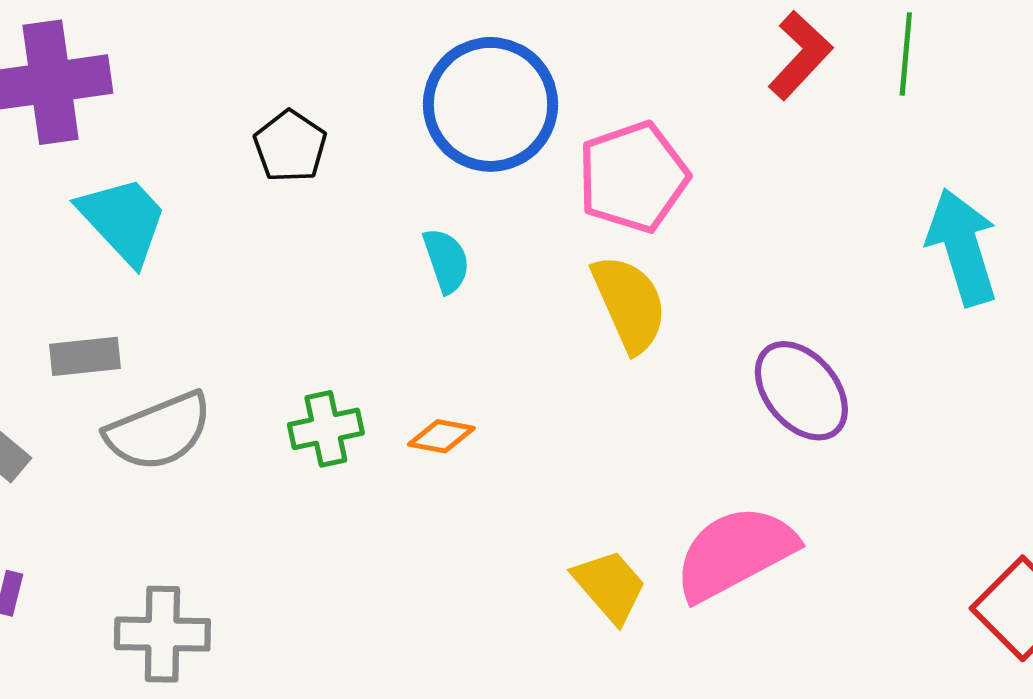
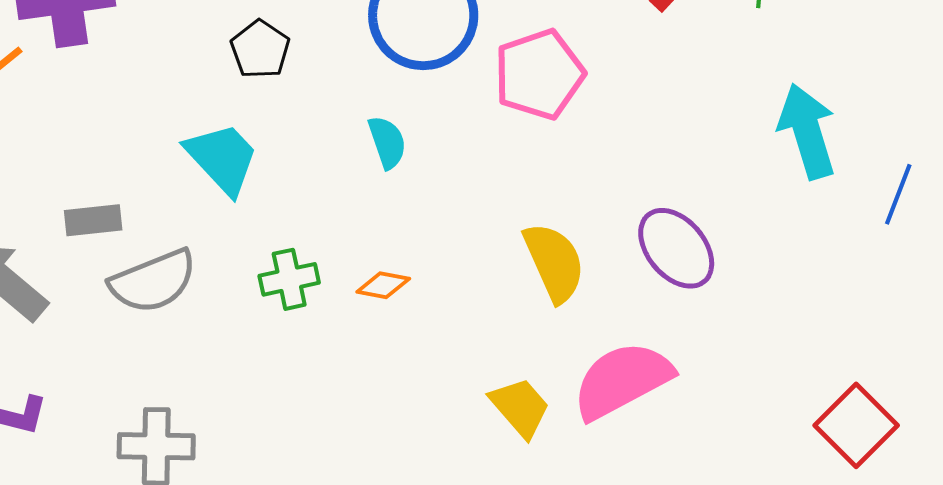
cyan trapezoid: (123, 220) -> (222, 158), moved
yellow semicircle: (629, 304) -> (554, 262), moved

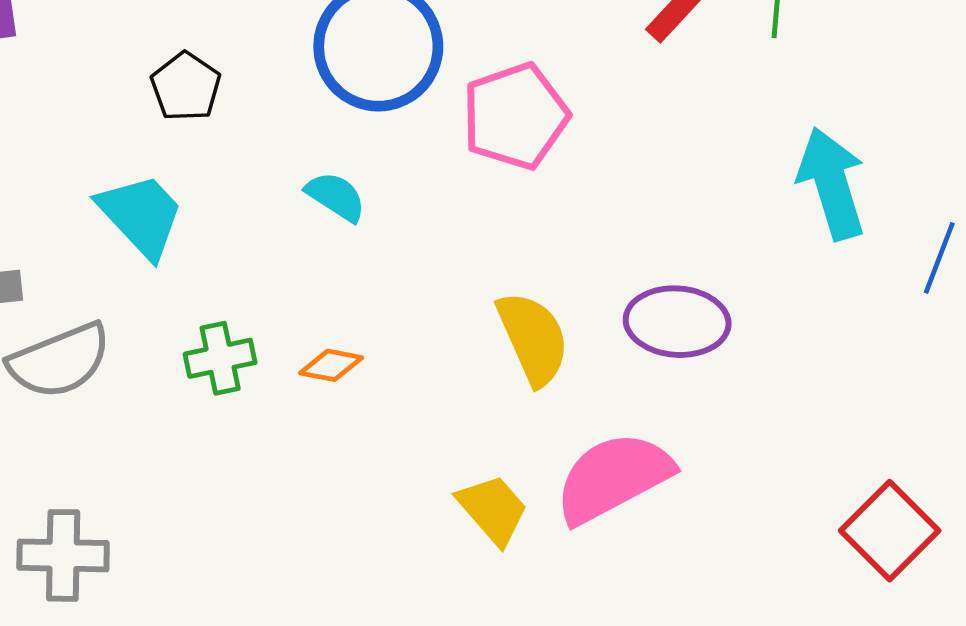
cyan semicircle: (387, 142) -> (336, 196), turned -38
purple ellipse: (676, 248) -> (677, 322), turned -46

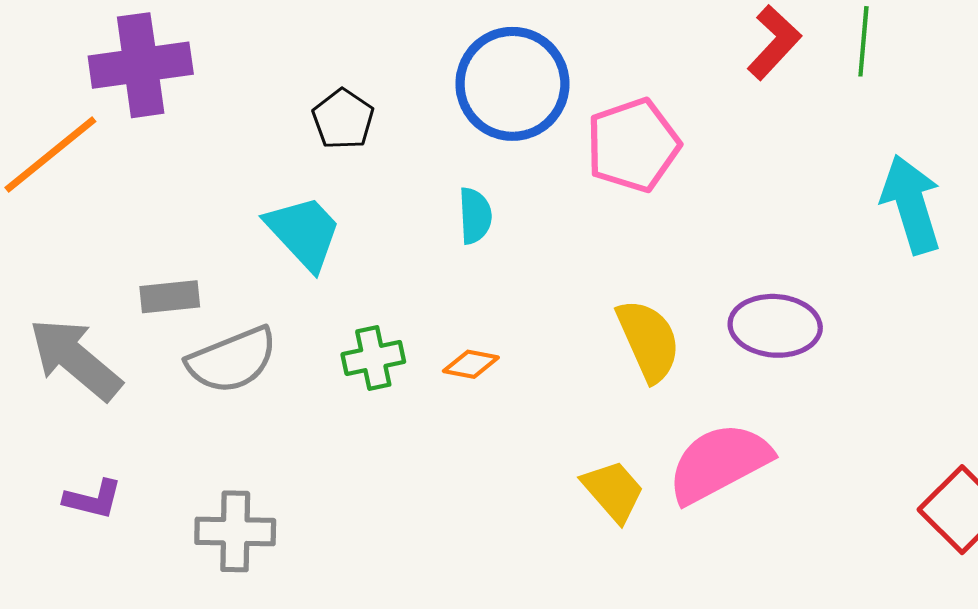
cyan semicircle: (336, 196) -> (475, 216), turned 54

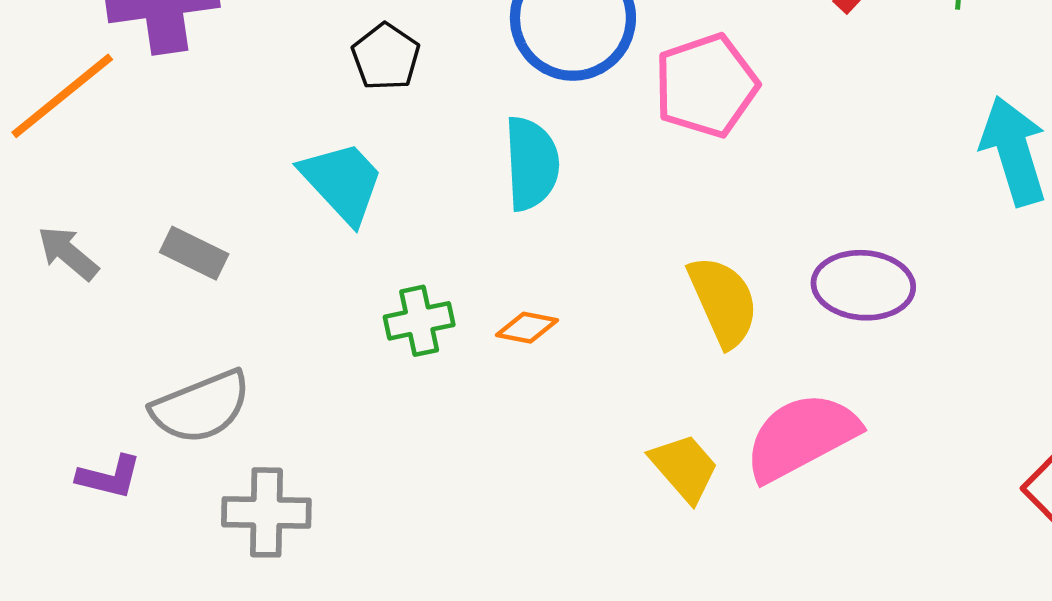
cyan semicircle: (475, 216) -> (532, 164), size x1.5
gray rectangle: (170, 297) -> (194, 253), turned 32
gray arrow: (75, 359) -> (68, 253), moved, size x0.6
gray semicircle: (232, 360) -> (201, 407), moved

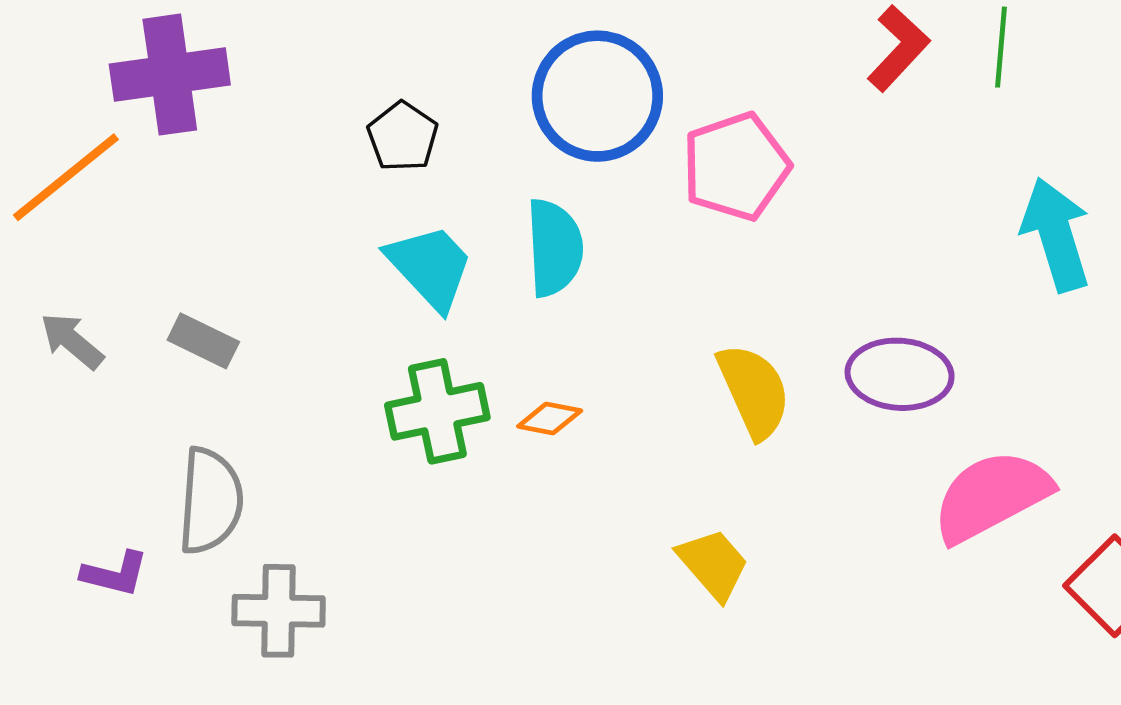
cyan trapezoid: (342, 182) -> (430, 267), moved
green cross: (419, 321) -> (437, 411), size x1.4
gray semicircle: (201, 407) -> (210, 501), turned -64
pink semicircle: (801, 437) -> (992, 496), moved

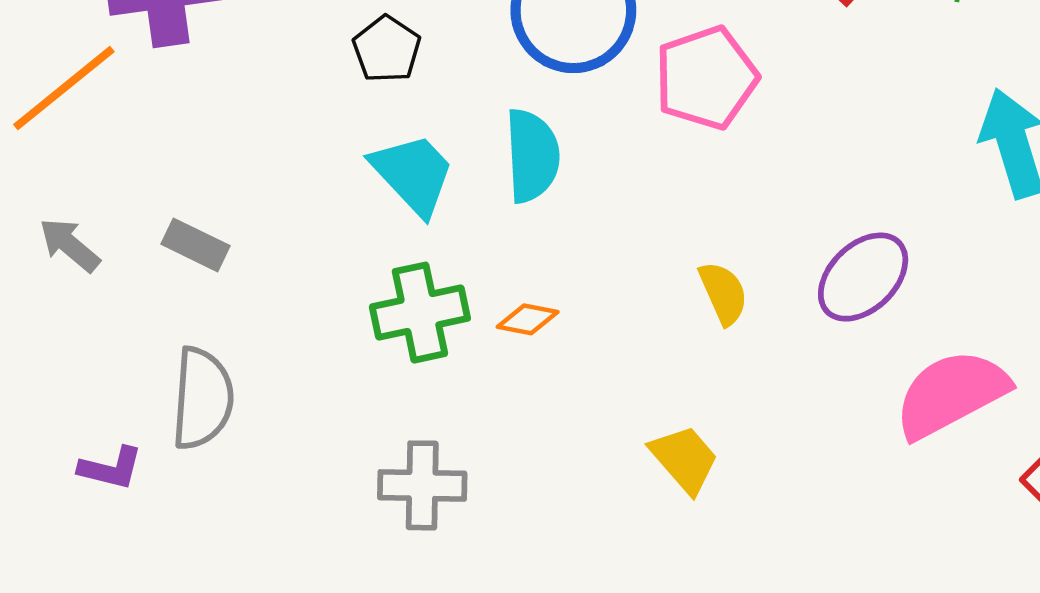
purple ellipse: (900, 374) -> (863, 277), turned -48
yellow semicircle: (754, 391) -> (723, 293), size x0.7
gray cross: (279, 611) -> (422, 485), moved

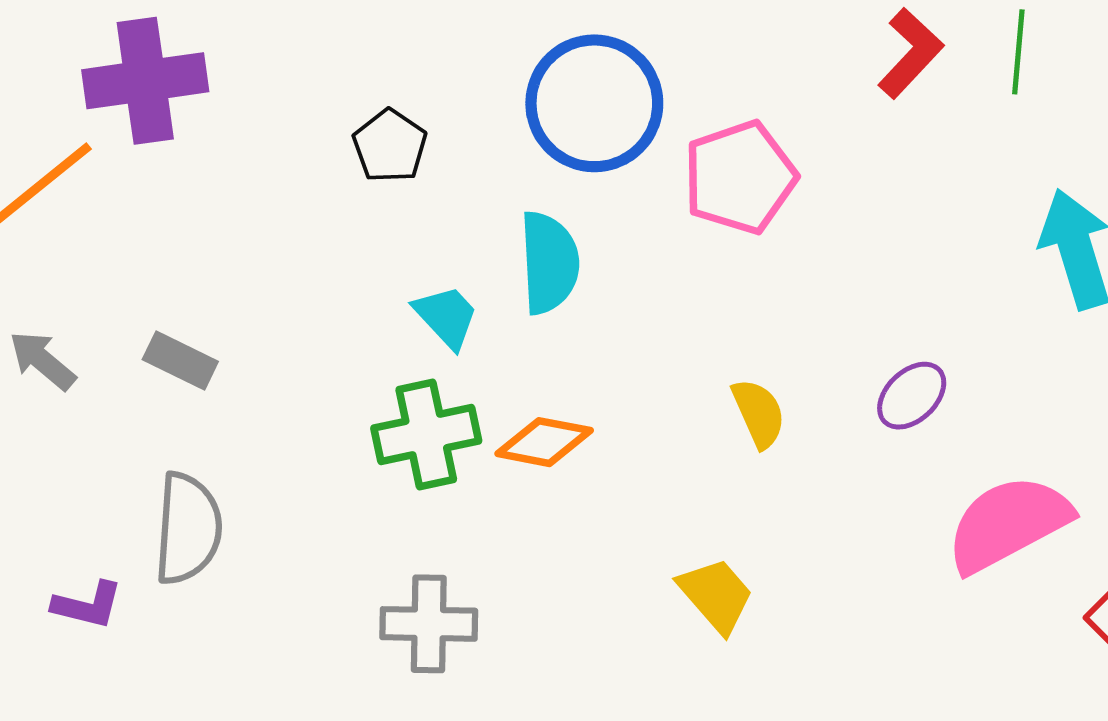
cyan trapezoid: (413, 174) -> (446, 317), moved, size x0.7
purple ellipse: (863, 277) -> (912, 396), size x0.7
orange diamond: (528, 319) -> (544, 442), size x1.4

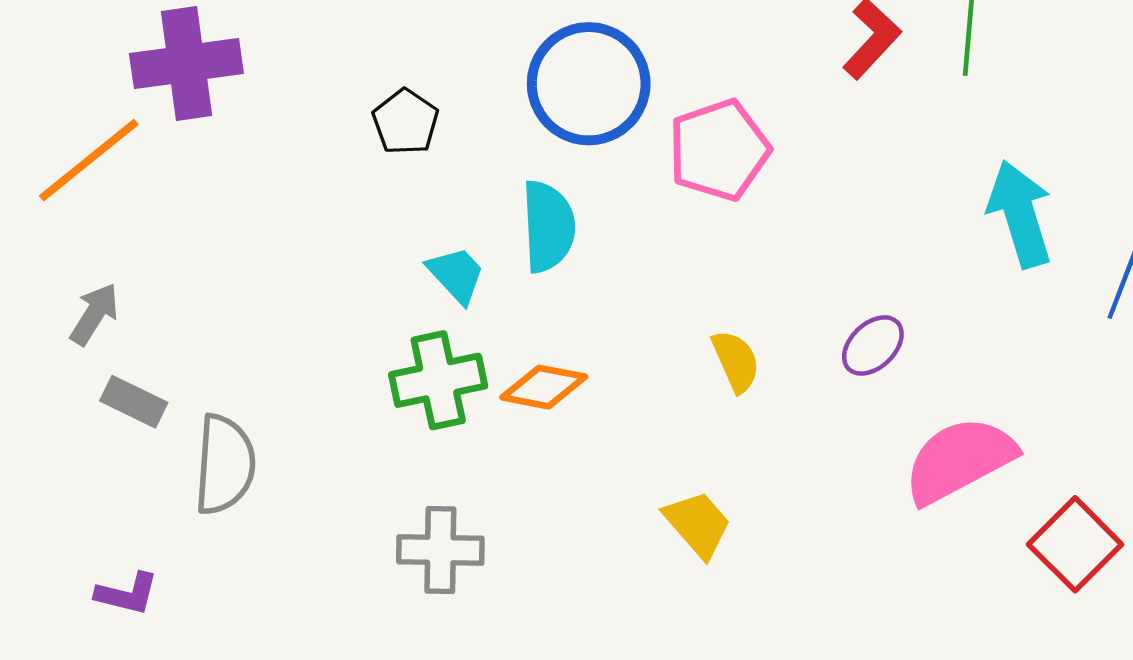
gray arrow: (42, 360) -> (94, 314), turned 82
gray rectangle: (180, 360) -> (134, 402), moved
purple L-shape: (88, 605) -> (127, 594), moved

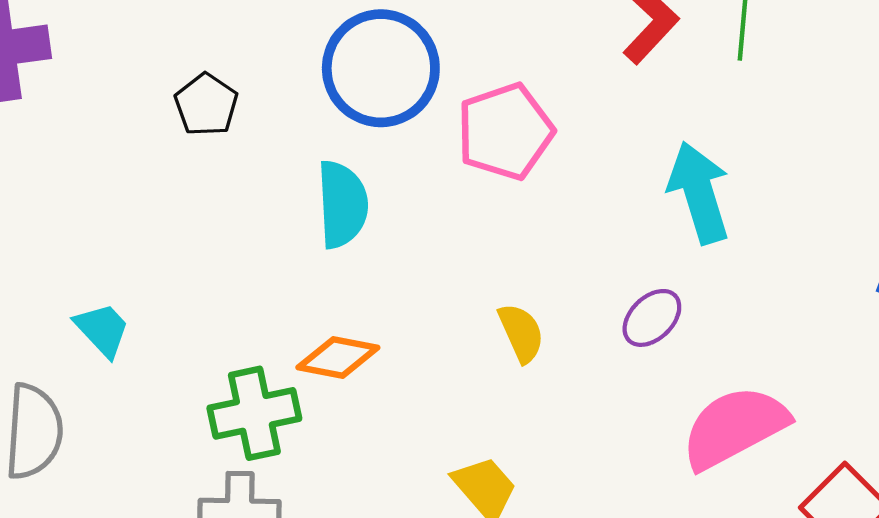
cyan arrow: (1020, 214) -> (699, 193), moved
cyan trapezoid: (456, 275) -> (102, 330), moved
green cross: (438, 380) -> (254, 413), moved

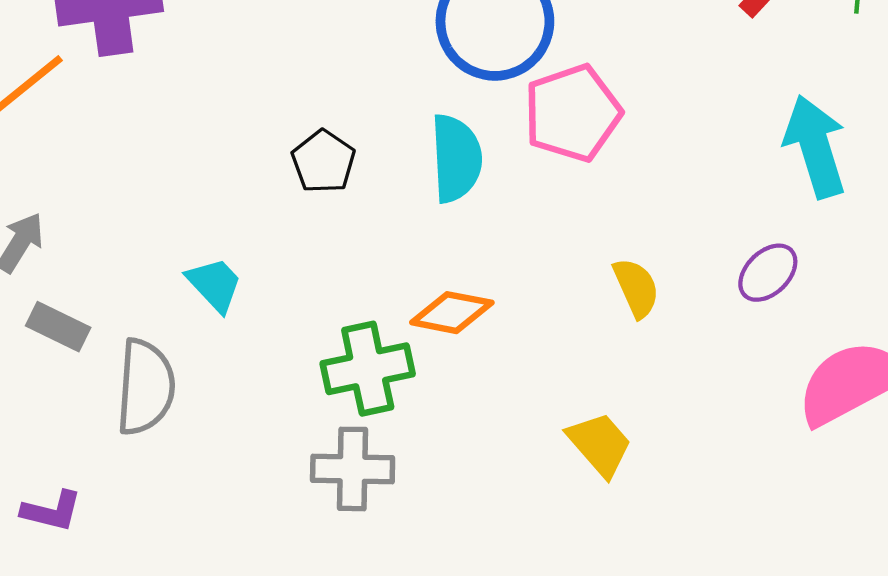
black pentagon: (206, 105) -> (323, 162), moved
pink pentagon: (505, 131) -> (573, 113), moved

